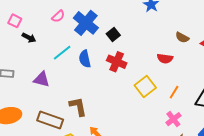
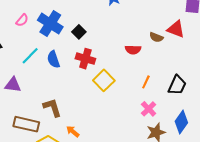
brown semicircle: (182, 37) -> (156, 37), moved
yellow square: (145, 86) -> (104, 80), moved

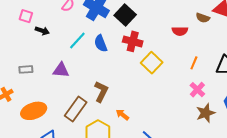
black square: (79, 32) -> (125, 15), size x1.5
brown L-shape: (52, 108) -> (101, 92), turned 45
brown rectangle: (26, 124) -> (76, 109), turned -65

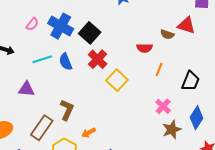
cyan line: (77, 41) -> (42, 59), turned 30
red cross: (133, 41) -> (98, 59), turned 30
orange line: (194, 63) -> (159, 70), moved
orange arrow: (122, 115) -> (89, 133), turned -64

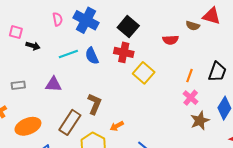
pink semicircle: (32, 24) -> (58, 19), turned -48
black square: (90, 33) -> (128, 27), moved
red cross: (98, 59) -> (124, 52), turned -30
orange line: (159, 70) -> (190, 76), moved

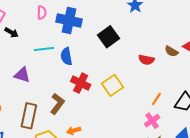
blue cross: (86, 20) -> (69, 20), turned -30
red cross: (124, 52) -> (81, 83), moved
brown rectangle: (70, 122) -> (29, 116), turned -35

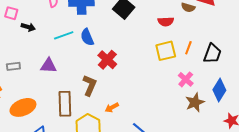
red cross: (81, 83) -> (107, 60), turned 30
yellow square: (113, 85) -> (166, 51), moved, turned 35
orange line: (156, 99) -> (188, 48), moved

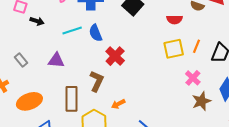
gray rectangle: (13, 66) -> (21, 60), turned 56

